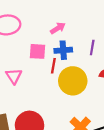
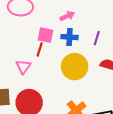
red line: (53, 66) -> (40, 49), moved
pink triangle: (14, 76) -> (23, 67), moved

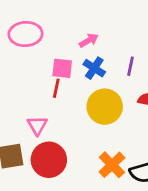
blue cross: (69, 37) -> (94, 68), turned 35
pink triangle: (23, 67) -> (37, 125), moved

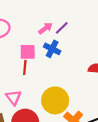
purple line: (130, 66) -> (62, 28), moved, turned 40
yellow circle: (105, 107) -> (55, 100), moved

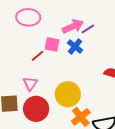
pink arrow: (45, 28) -> (73, 26), size x1.5
red line: (25, 67) -> (38, 56), moved, turned 32

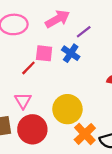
pink arrow: (73, 26) -> (58, 19), moved

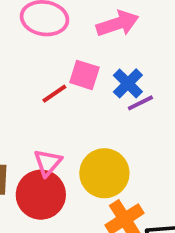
purple line: (84, 32) -> (140, 103), moved
pink triangle: (23, 101) -> (48, 163), moved

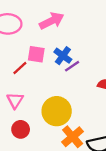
pink triangle: (48, 163) -> (15, 100), moved
red circle: (41, 195) -> (21, 129), size x0.6

